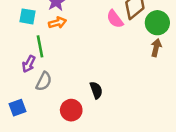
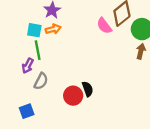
cyan square: (28, 16) -> (34, 30), moved
blue square: (18, 108) -> (27, 111), moved
red circle: (71, 110) -> (73, 96), moved

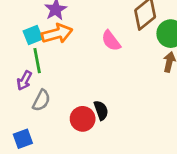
pink semicircle: (104, 26) -> (111, 41), moved
orange arrow: (53, 29) -> (57, 34), size x1.5
cyan square: (34, 30) -> (33, 35), turned -32

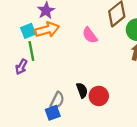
gray semicircle: (41, 100) -> (57, 100), moved
red circle: (83, 119) -> (99, 96), moved
blue square: (23, 139) -> (53, 113), moved

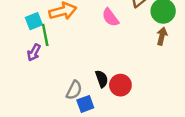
cyan square: (28, 31) -> (34, 21), moved
blue square: (53, 113) -> (85, 104), moved

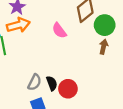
gray semicircle: (74, 90) -> (34, 82), moved

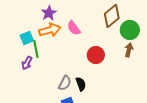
pink semicircle: (59, 30) -> (74, 28), moved
red circle: (68, 89) -> (96, 55), moved

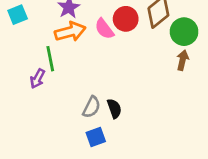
cyan square: (27, 38) -> (18, 15), moved
red circle: (96, 55) -> (126, 19), moved

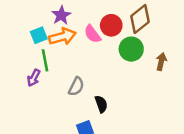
cyan square: (18, 15) -> (39, 35), moved
green circle: (184, 32) -> (131, 49), moved
gray semicircle: (92, 107) -> (76, 87), moved

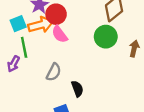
red circle: (111, 25) -> (56, 14), moved
pink semicircle: (92, 34) -> (60, 34), moved

